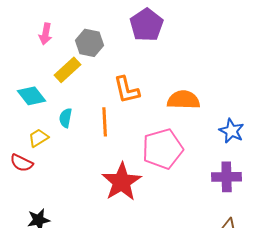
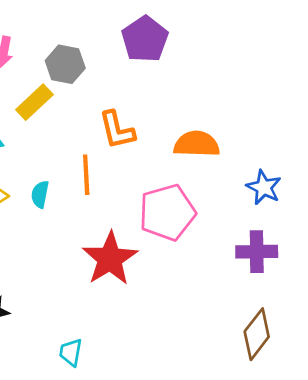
cyan semicircle: (66, 118) -> (40, 194), moved

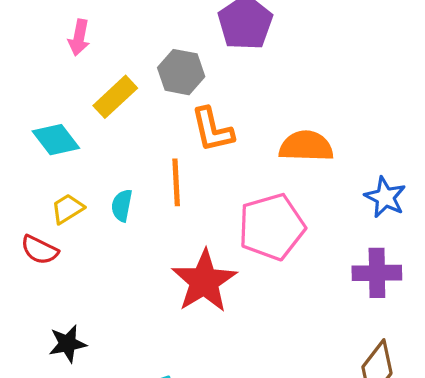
gray hexagon: (65, 64) -> (181, 72), moved

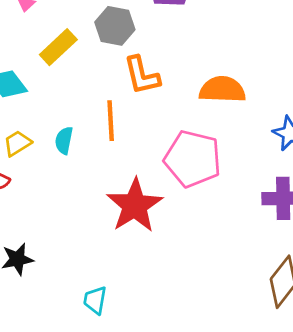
pink pentagon: (272, 227) -> (193, 159), turned 30

